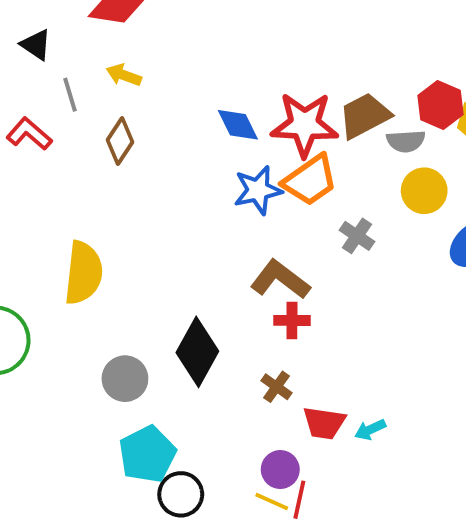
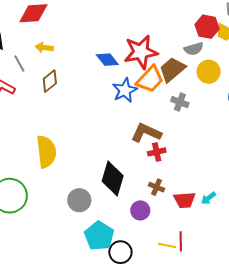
brown trapezoid: (365, 116) -> (172, 70), moved
brown diamond: (120, 141) -> (50, 81), turned 30
purple circle: (280, 470) -> (140, 210), moved

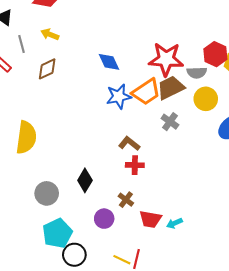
red star: (141, 52) -> (166, 59), moved
brown L-shape: (146, 133) -> (129, 144), size x0.7
black diamond: (113, 179) -> (85, 180), size x0.7

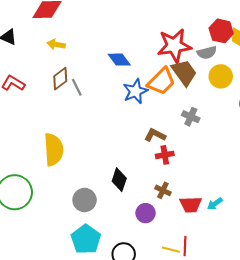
gray line: (21, 44) -> (77, 87), moved
brown trapezoid: (171, 88) -> (184, 73), turned 92
gray cross: (170, 122) -> (191, 117), moved
cyan pentagon: (57, 233) -> (86, 239), moved

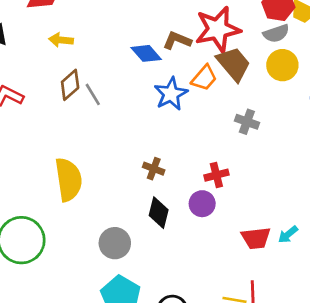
gray semicircle: (207, 53) -> (276, 33), moved
orange trapezoid: (161, 81) -> (204, 78), size x0.7
brown L-shape: (155, 135) -> (177, 41), moved
brown cross: (163, 190) -> (154, 169), moved
purple circle: (146, 213) -> (202, 204), moved

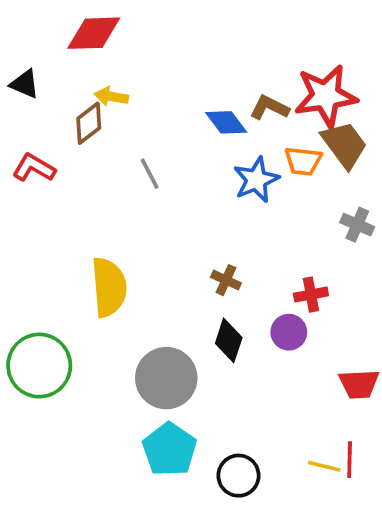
orange trapezoid: (204, 78) -> (303, 161), turned 52
brown diamond: (70, 85) -> (89, 123), moved
gray circle: (115, 243) -> (166, 378), size x1.4

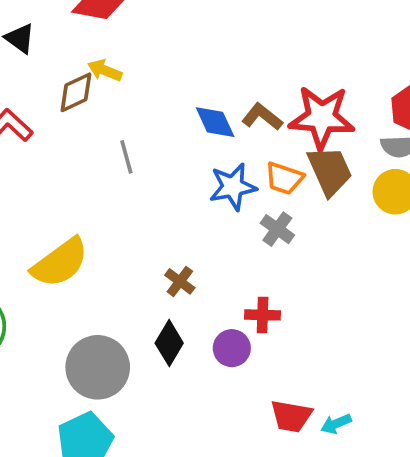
gray cross: (357, 225) -> (277, 229), moved
yellow semicircle: (109, 287) -> (60, 263), turned 46

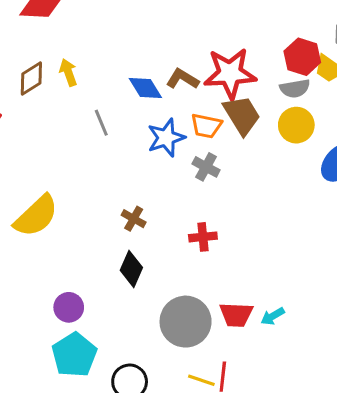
yellow arrow: (105, 70) -> (68, 72), moved, turned 56
gray line: (126, 157) -> (101, 123), moved
purple circle: (232, 348) -> (69, 307), moved
gray circle: (98, 367) -> (186, 322), moved

